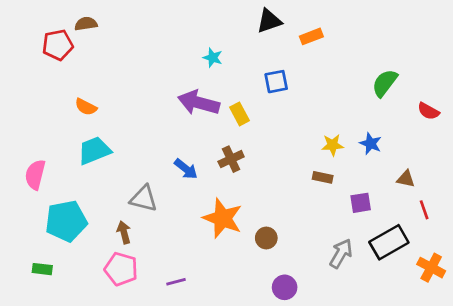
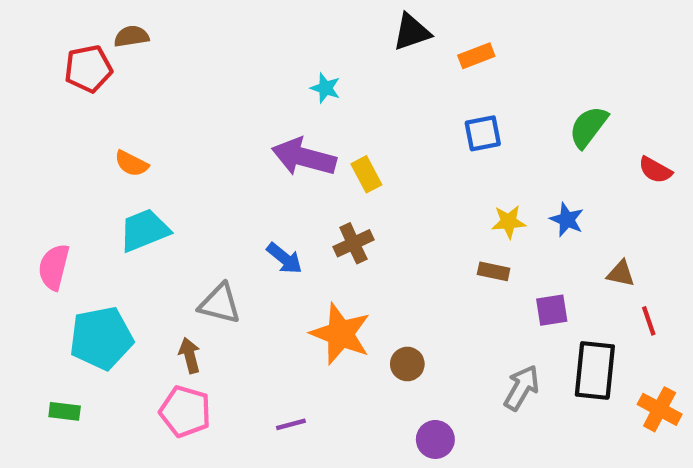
blue square: (276, 82) -> (483, 133), moved
black rectangle: (389, 242) -> (595, 370), turned -54
purple line: (176, 282) -> (291, 424), moved

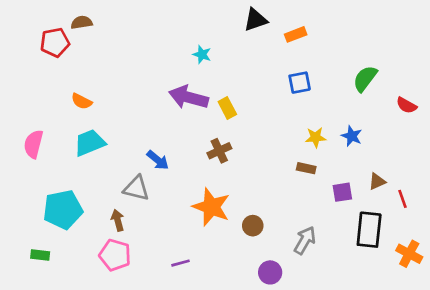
blue arrow: (284, 258) -> (158, 160), moved
pink semicircle: (54, 267) -> (33, 144), moved
brown triangle: (621, 273) -> (377, 182), moved, turned -36
gray arrow: (522, 388) -> (305, 240), moved

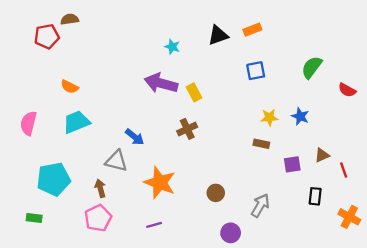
black triangle: (255, 20) -> (218, 35), moved
orange star: (211, 207) -> (160, 183), moved
black rectangle: (369, 230) -> (315, 196), size x0.6
pink pentagon: (115, 255) -> (98, 218), turned 30

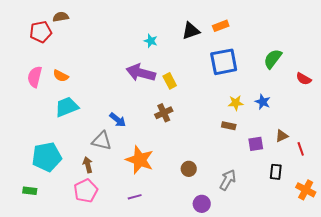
blue square: (256, 71) -> (224, 62), size x1.6
pink semicircle: (28, 123) -> (35, 77), moved

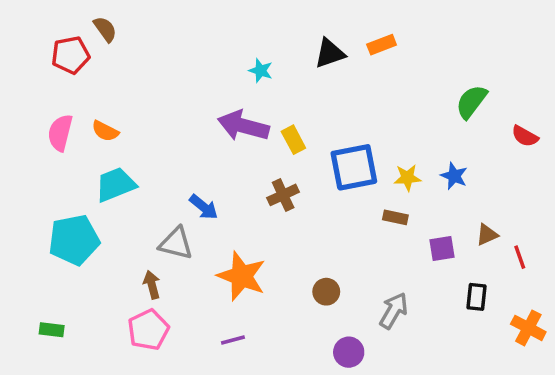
brown semicircle: (61, 17) -> (105, 29), turned 63
blue square: (224, 62) -> (354, 167), moved
cyan pentagon: (47, 157) -> (74, 240), moved

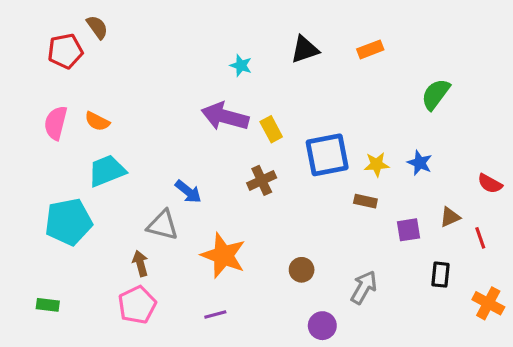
orange rectangle: (382, 45) -> (370, 49), moved
red semicircle: (525, 136) -> (490, 184), moved

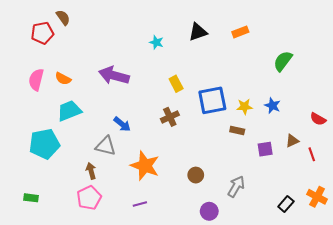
purple arrow: (225, 117) -> (114, 76), moved
black rectangle: (440, 275) -> (286, 204), moved, turned 35

